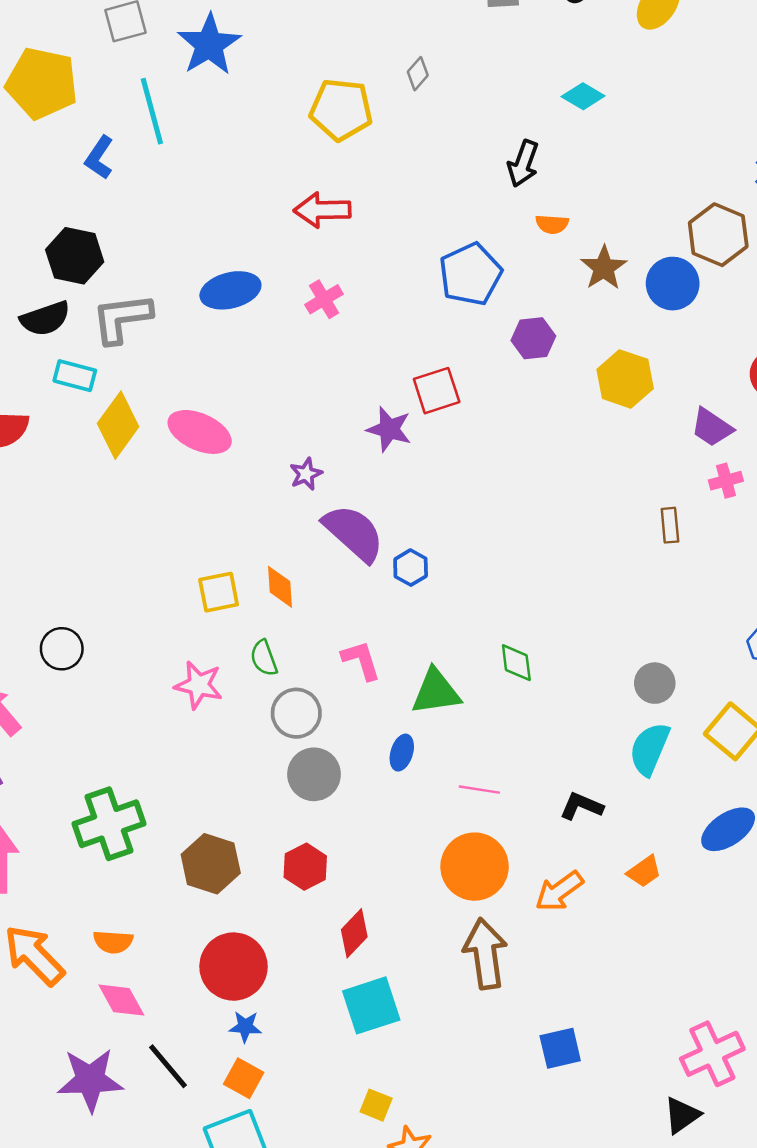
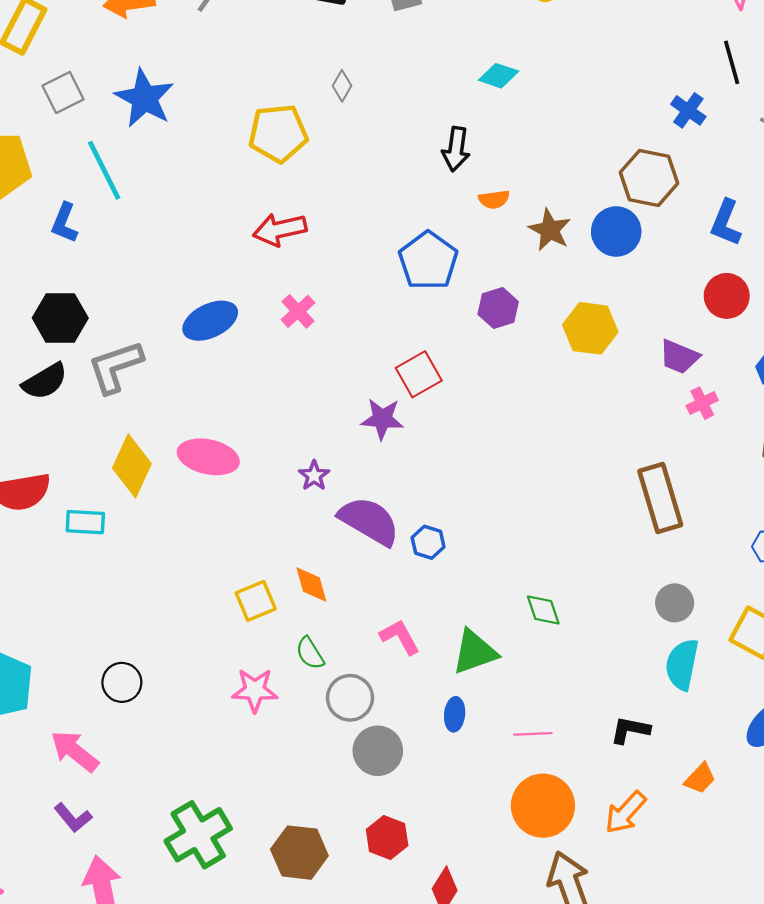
cyan rectangle: (75, 376) -> (85, 522), moved
brown rectangle: (670, 525) -> (660, 498), moved, size x2.0

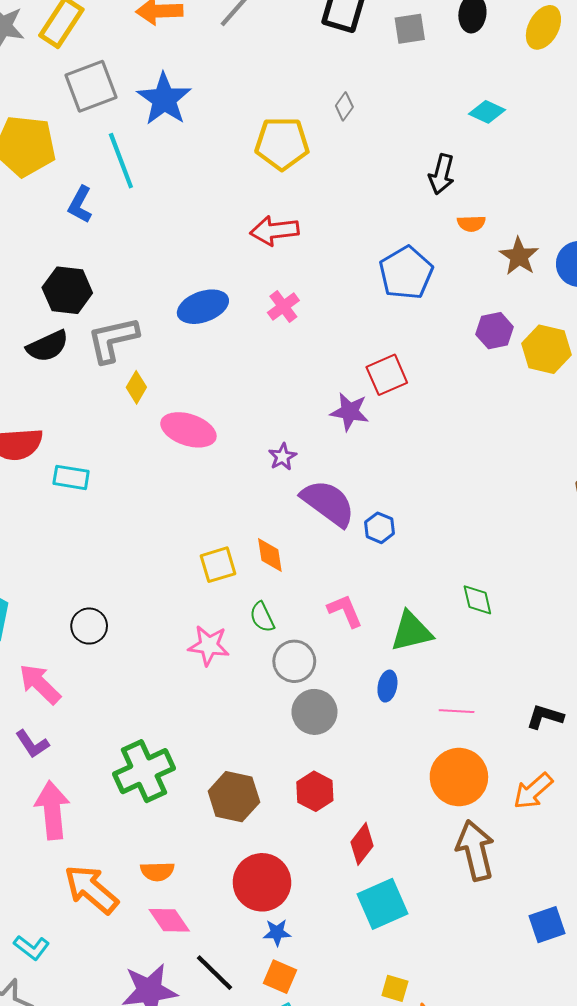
gray square: (63, 92) -> (91, 86), size x1.4
purple hexagon: (498, 308) -> (495, 331), moved
yellow diamond: (132, 466) -> (136, 387), moved, size x0.6

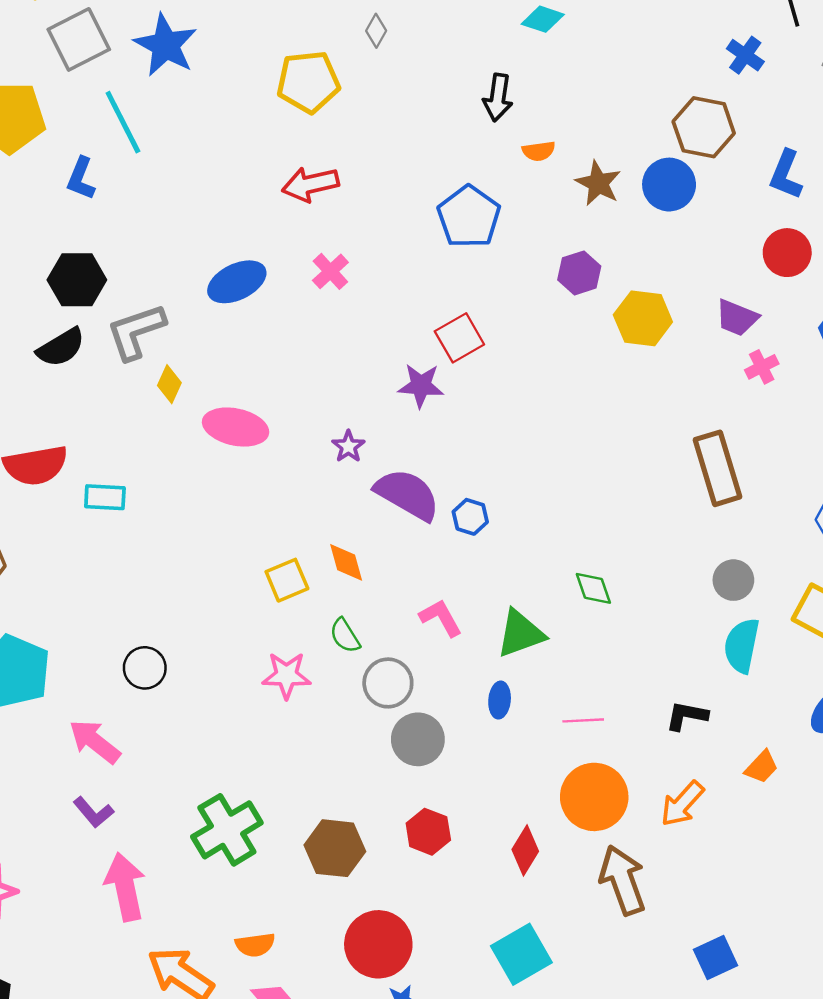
yellow hexagon: (546, 349) -> (643, 318), moved
red diamond: (362, 844) -> (525, 850), moved

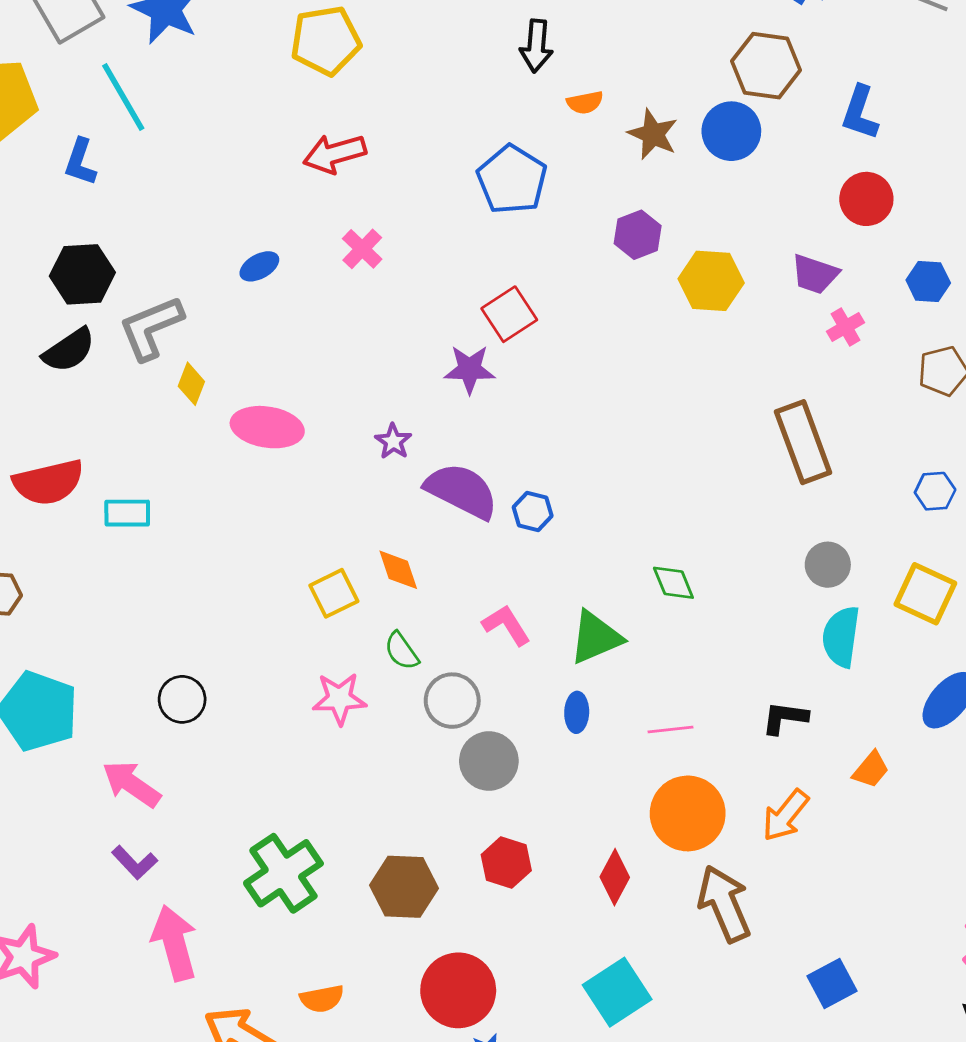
blue ellipse: (237, 282) -> (259, 266), size x0.6

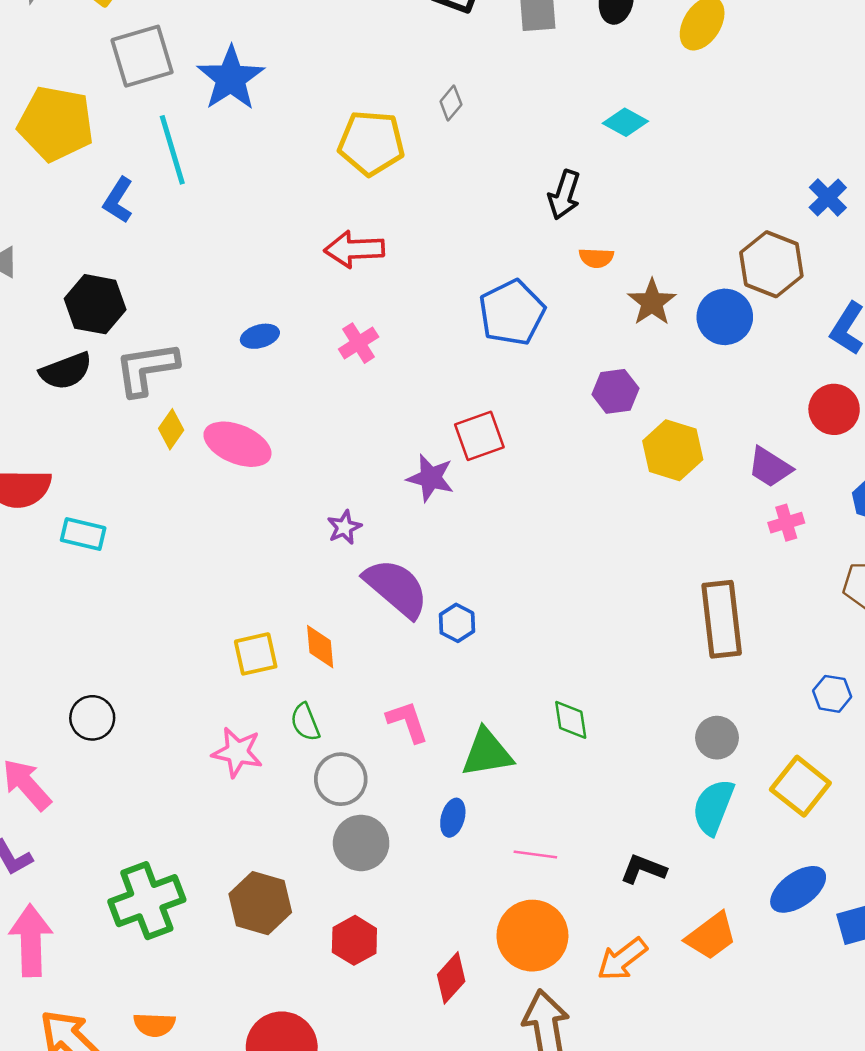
pink ellipse: (267, 427) -> (237, 444), moved
orange trapezoid: (871, 770) -> (711, 936), size x1.4
brown hexagon: (404, 887) -> (260, 903), moved

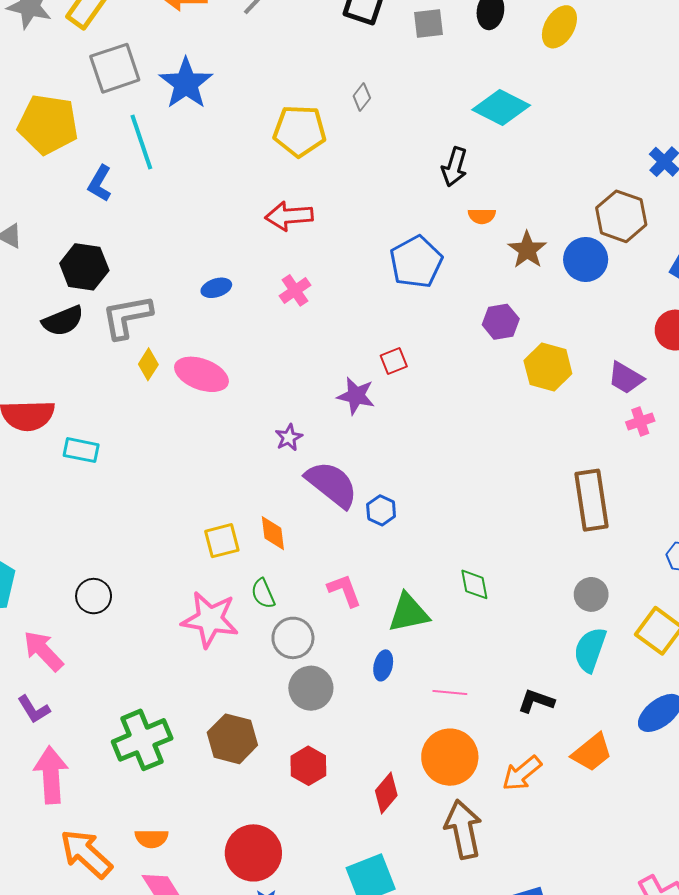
cyan diamond: (625, 122) -> (501, 107), size x1.6
red square: (479, 436) -> (394, 361), size x0.7
pink star: (237, 752) -> (210, 619), size x1.4

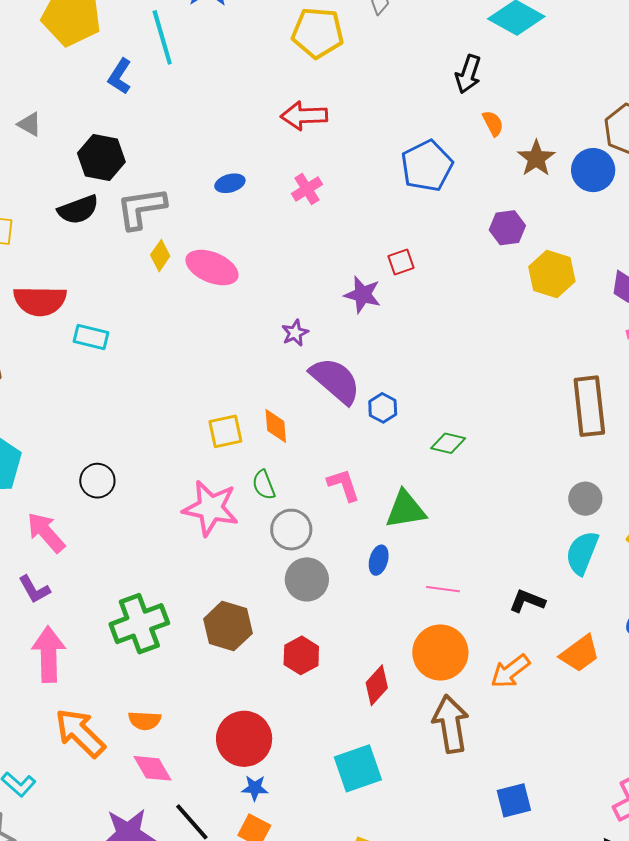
orange semicircle: (482, 216) -> (493, 123), turned -120
green diamond: (474, 584) -> (448, 443), moved, turned -68

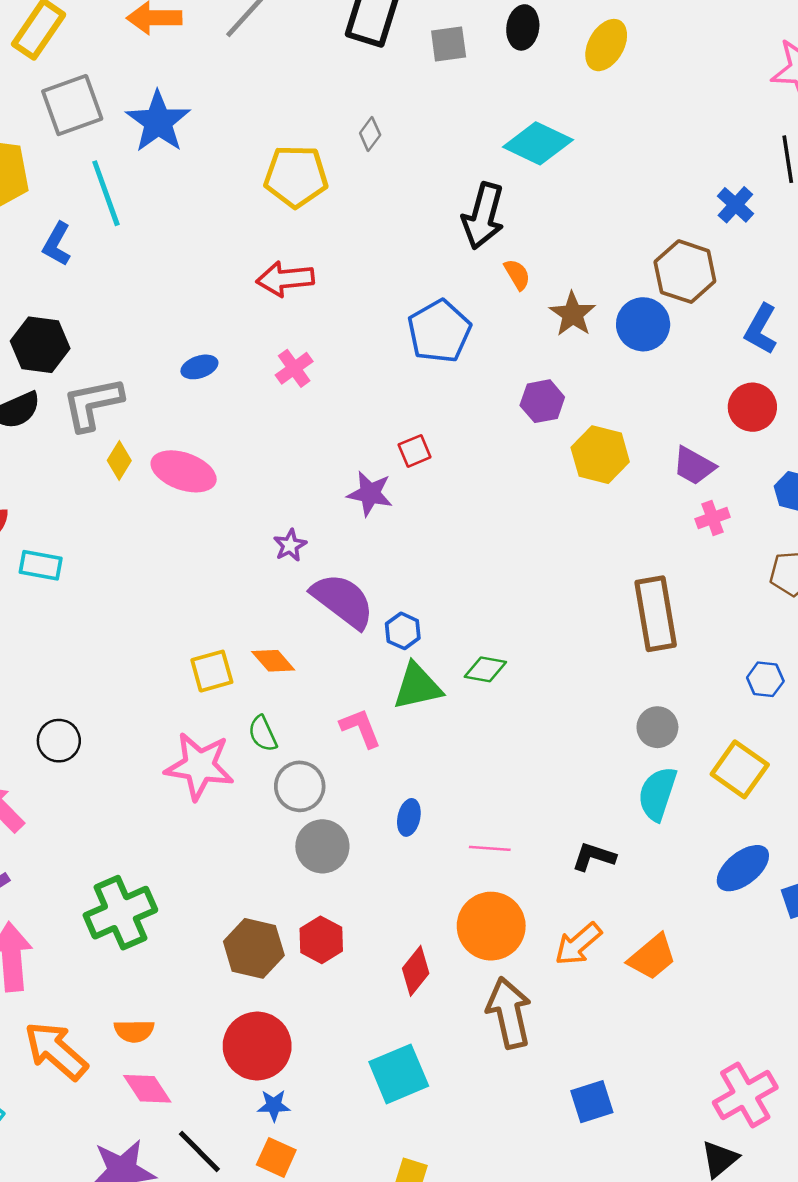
black arrow: (468, 74) -> (483, 216), size x1.4
orange diamond: (276, 426) -> (273, 661), turned -33
green triangle: (406, 510) -> (417, 686), moved
brown hexagon: (228, 626) -> (254, 948), moved
orange trapezoid: (580, 654) -> (652, 957), moved

